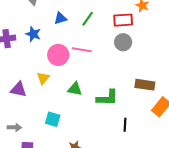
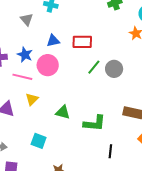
green line: (88, 19) -> (94, 67), moved
red rectangle: (123, 20) -> (82, 42), moved
pink line: (82, 50) -> (22, 77), moved
pink circle: (58, 55) -> (48, 65), moved

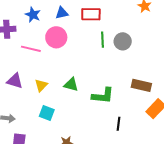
blue star: (25, 55) -> (33, 15), moved
green line: (94, 67) -> (102, 40), turned -42
yellow triangle: (32, 99) -> (41, 85), moved

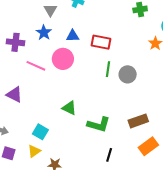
yellow triangle: (41, 85) -> (34, 151), moved
brown rectangle: (141, 85) -> (138, 121), turned -42

